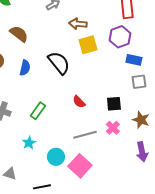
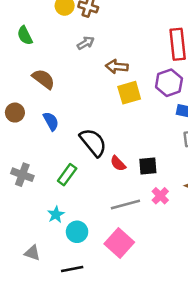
black semicircle: (59, 63) -> (93, 142), moved
blue semicircle: (25, 68) -> (51, 121), turned -42
black square: (114, 104) -> (148, 166), moved
cyan circle: (56, 157) -> (77, 232), moved

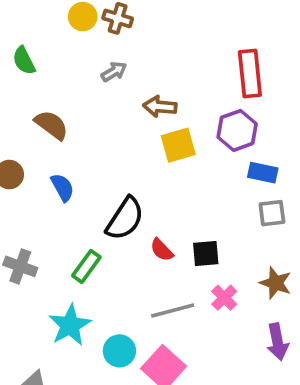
black semicircle: (93, 142) -> (125, 219), turned 72
cyan star: (56, 214) -> (70, 325), size x1.6
cyan circle: (77, 232) -> (119, 351), moved

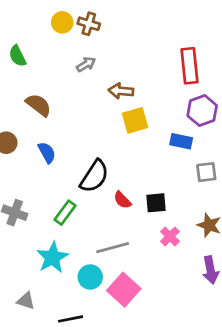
purple hexagon: (237, 130) -> (202, 111), moved
blue rectangle: (263, 173) -> (181, 141), moved
gray line: (173, 310) -> (113, 248), moved

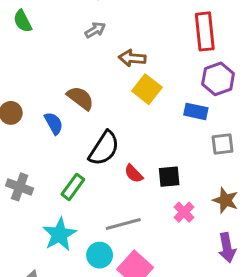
brown semicircle: (38, 105) -> (80, 98), moved
yellow square: (135, 120) -> (147, 89), turned -36

